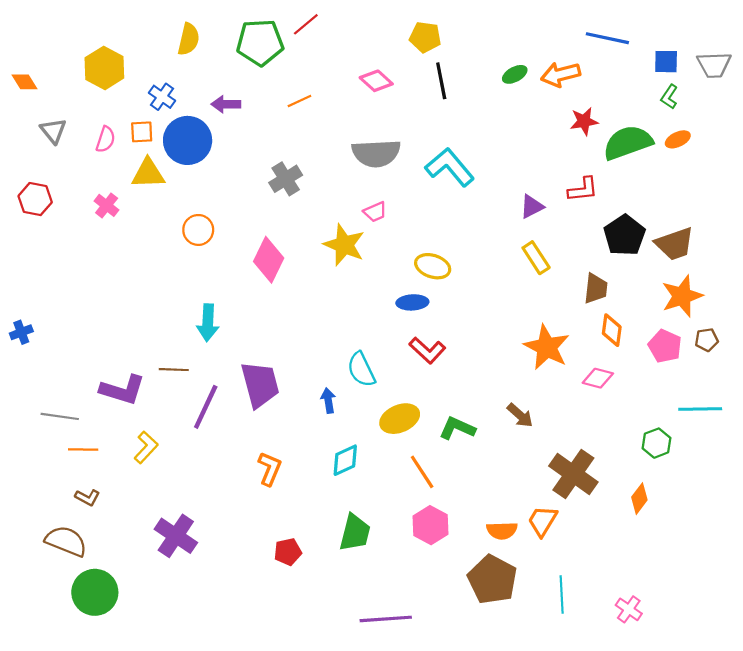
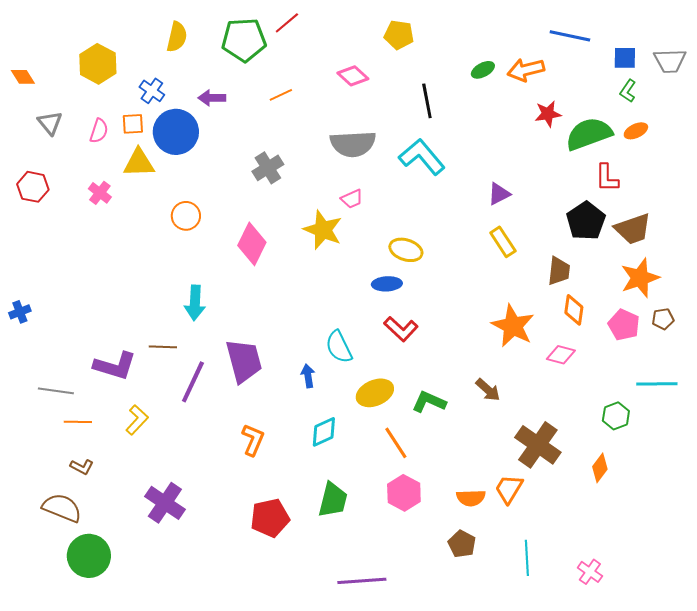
black line: (441, 81) -> (427, 101), moved
red L-shape: (583, 189) -> (607, 178), moved, turned 96
red pentagon: (288, 552) -> (270, 518), size x1.5
brown pentagon: (492, 580) -> (462, 544), size x0.6

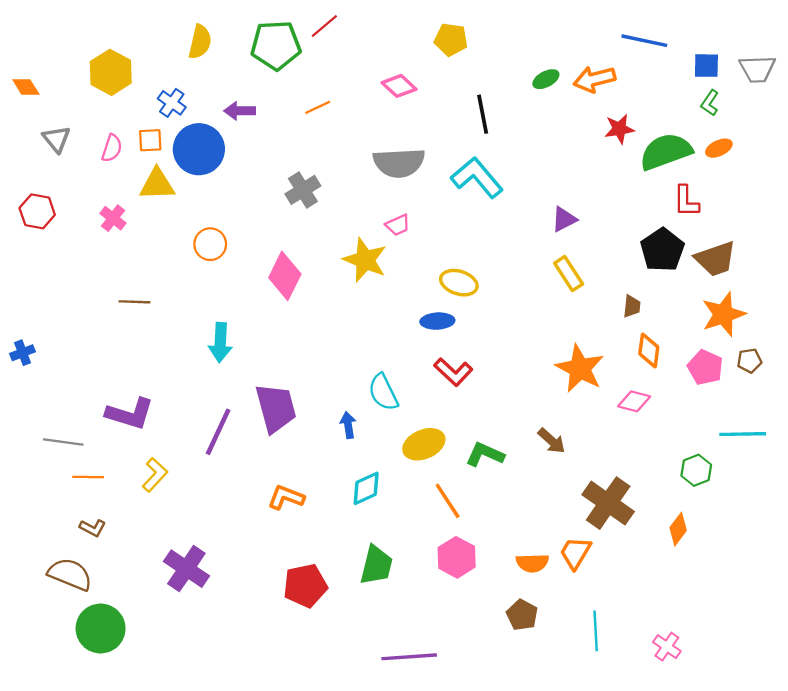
brown trapezoid: (559, 271) -> (632, 306), size x0.7
brown line: (163, 347) -> (134, 302), moved
orange L-shape: (253, 440) -> (286, 497), turned -92

